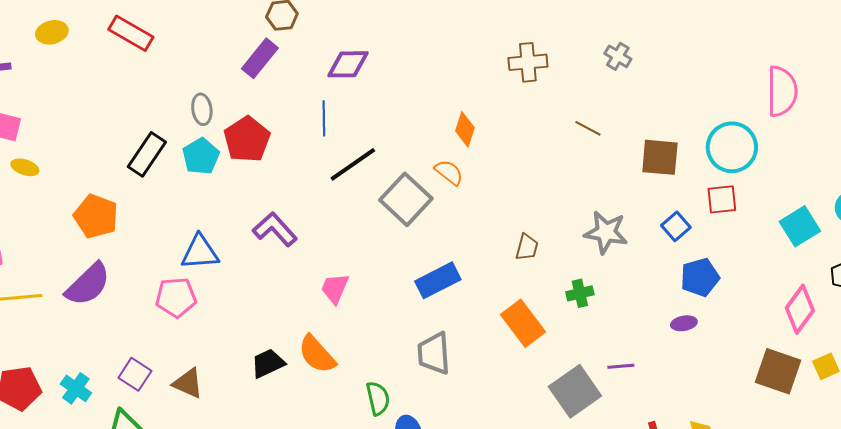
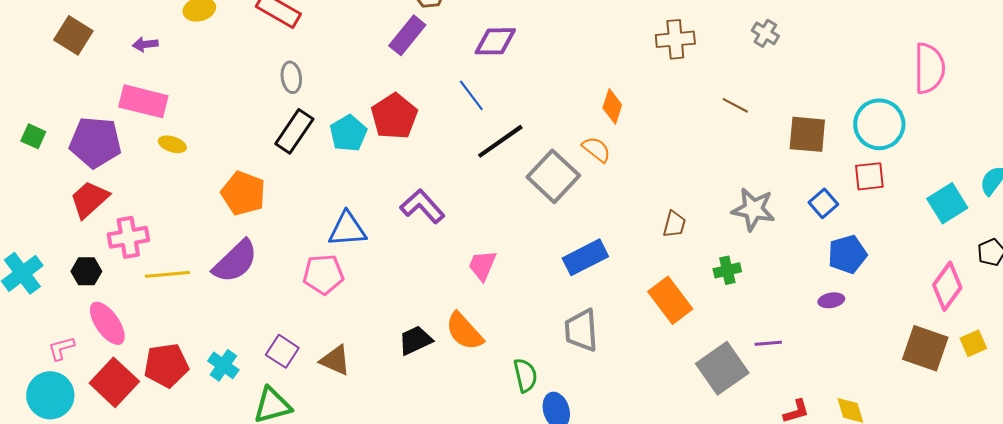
gray ellipse: (202, 109) -> (291, 77), moved
blue line: (324, 118) -> (471, 95), turned -36

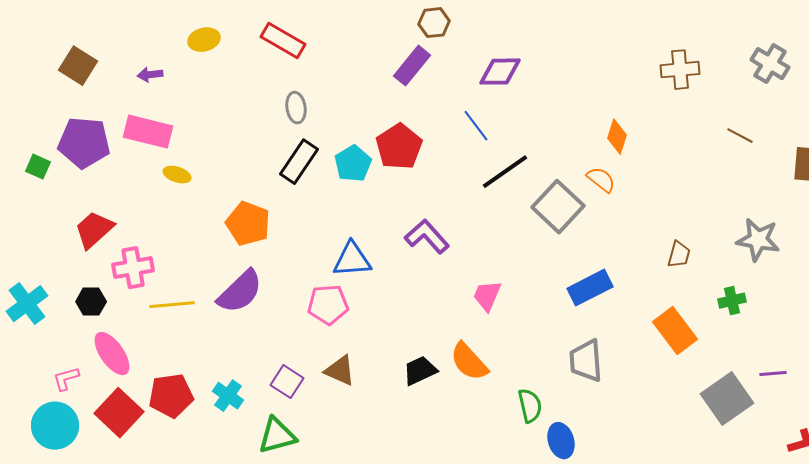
gray cross: (765, 33) -> (770, 64), size x1.4
purple pentagon: (95, 142) -> (84, 143), moved
brown triangle: (335, 360) -> (340, 371), moved

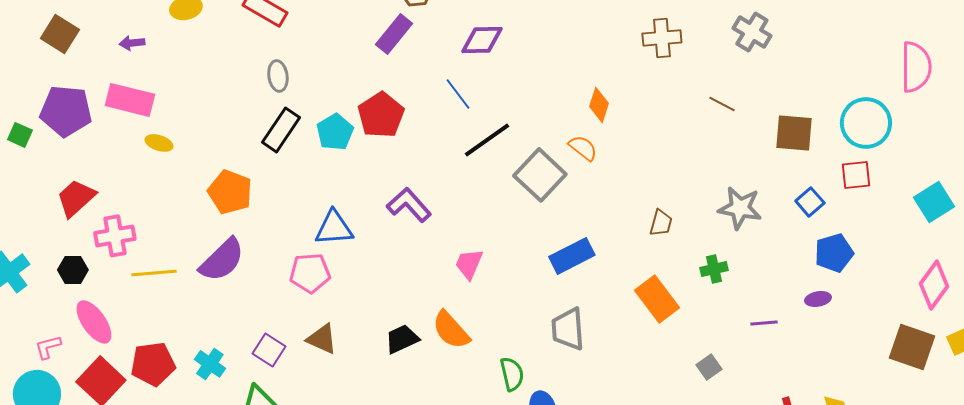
purple line: (773, 374) -> (764, 323), moved
gray square: (727, 399) -> (709, 367), size x0.5

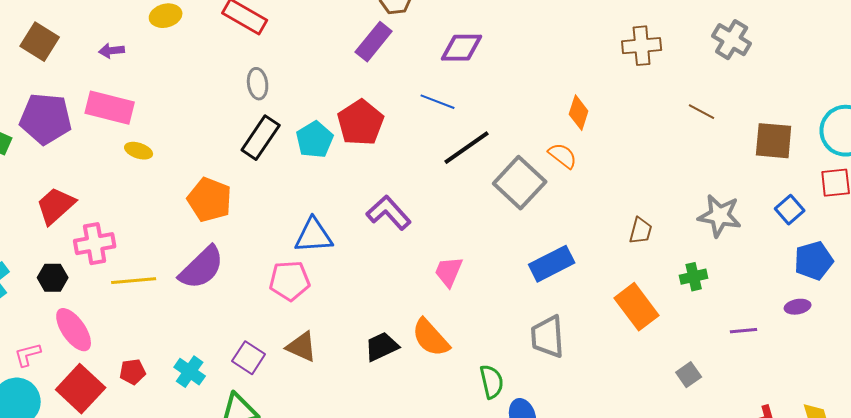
blue line: (458, 94) -> (438, 102), turned -32
red pentagon: (153, 364) -> (133, 372), size x0.6

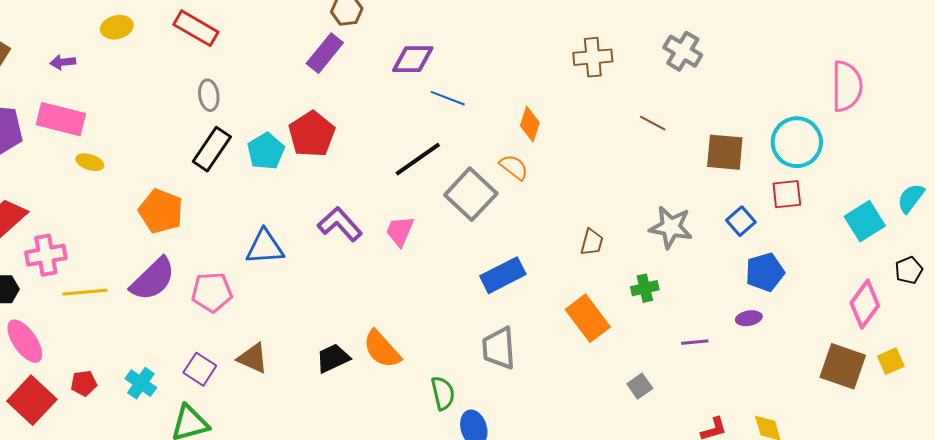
blue line: (438, 102) -> (448, 98), moved
pink trapezoid: (449, 272) -> (400, 231), moved
pink pentagon: (290, 281) -> (212, 292), moved

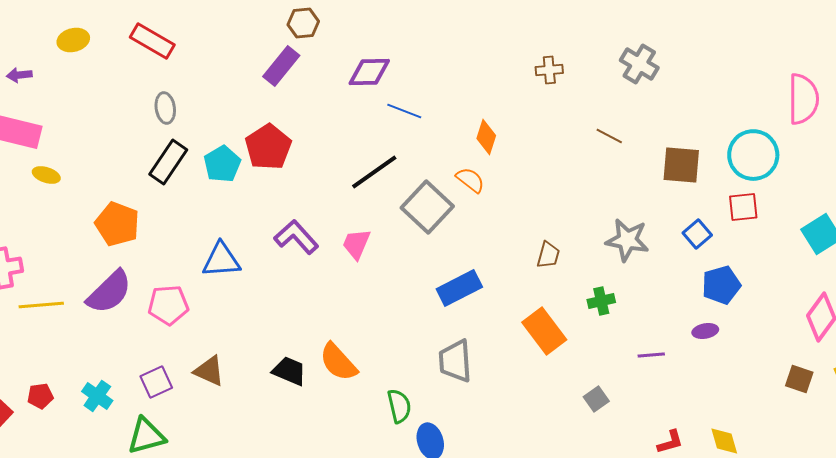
brown cross: (593, 57) -> (549, 70), size x0.7
black trapezoid: (333, 358) -> (289, 371), turned 48
brown square: (843, 366) -> (799, 379), size x0.6
purple square: (200, 369) -> (156, 382), turned 32

